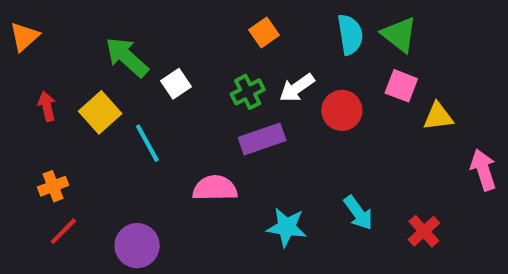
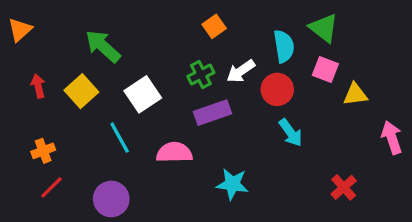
cyan semicircle: (350, 35) -> (284, 46), moved
white square: (176, 84) -> (143, 94), moved, size x1.5
cyan line: (147, 143) -> (120, 138), moved
cyan arrow: (358, 213) -> (291, 133), moved

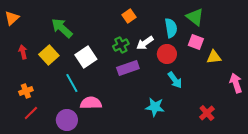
pink semicircle: (174, 153) -> (91, 103), moved
cyan star: (232, 184) -> (155, 107), moved

